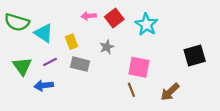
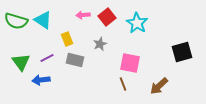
cyan triangle: (44, 33) -> (43, 20), moved

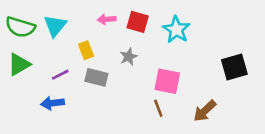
red square: (107, 17) -> (138, 22), turned -36
cyan triangle: (43, 20) -> (55, 26), turned 36
green triangle: (21, 62) -> (19, 64), moved, turned 36

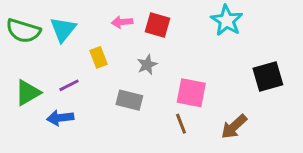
cyan star: (176, 30) -> (227, 21), moved
green triangle: (19, 64) -> (28, 93), moved
gray rectangle: (96, 77) -> (129, 100), moved

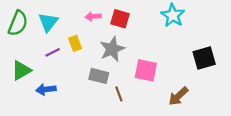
green semicircle: (23, 31) -> (18, 23), turned -85
gray star: (147, 65) -> (112, 49), size x1.6
purple line: (69, 85) -> (53, 52), moved
brown line: (181, 124) -> (119, 94), moved

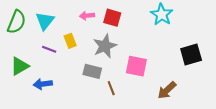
purple line: (53, 52) -> (49, 49), turned 48

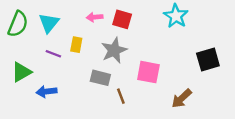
yellow rectangle: (70, 41) -> (76, 45), turned 32

